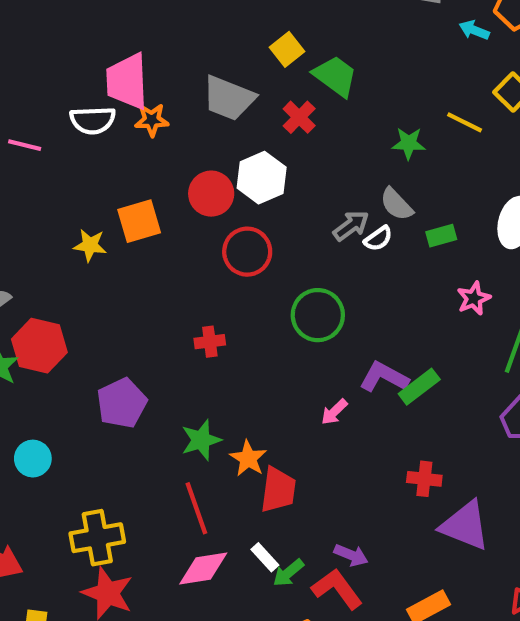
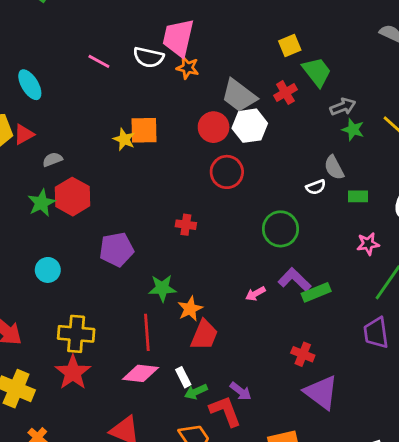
gray trapezoid: (229, 98) -> (239, 96), moved
orange square: (139, 221) -> (144, 130), moved
gray arrow: (351, 226) -> (343, 107), moved
green circle: (318, 315) -> (280, 229), moved

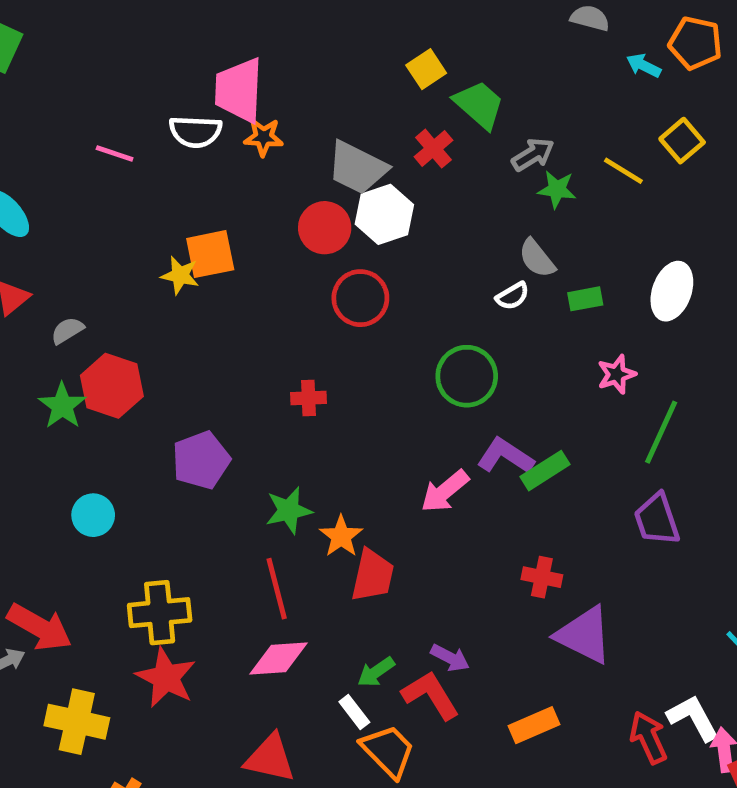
pink arrow: (255, 294) -> (445, 491), size x1.5
white rectangle: (183, 377) -> (354, 712), moved

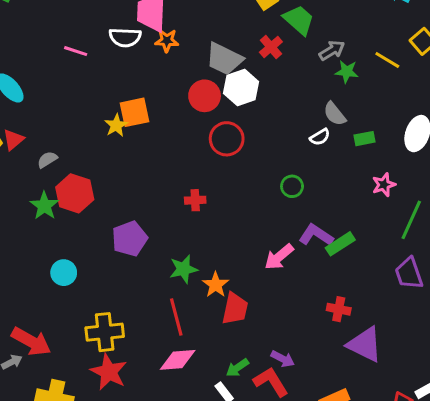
yellow star: (180, 275) -> (116, 125), turned 30
green circle: (467, 376) -> (292, 186), size x0.6

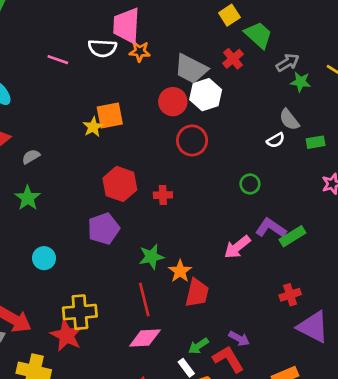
red hexagon: (75, 193) -> (120, 184), moved
red cross: (339, 309) -> (290, 295), turned -30
red star: (109, 372) -> (66, 335), moved

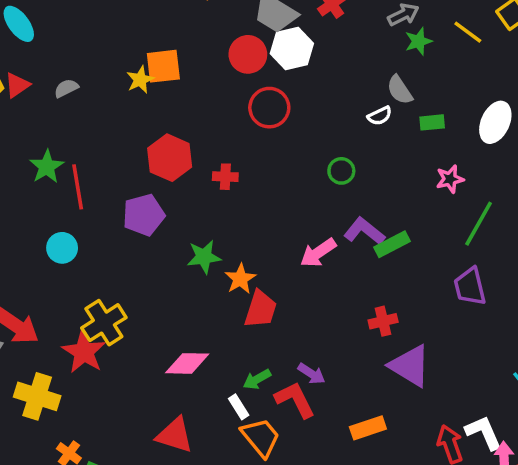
green star: (301, 82) -> (418, 41), turned -30
gray semicircle: (31, 157) -> (66, 88), moved
red line: (144, 300) -> (78, 187), moved
yellow cross: (80, 312) -> (104, 323), turned -32

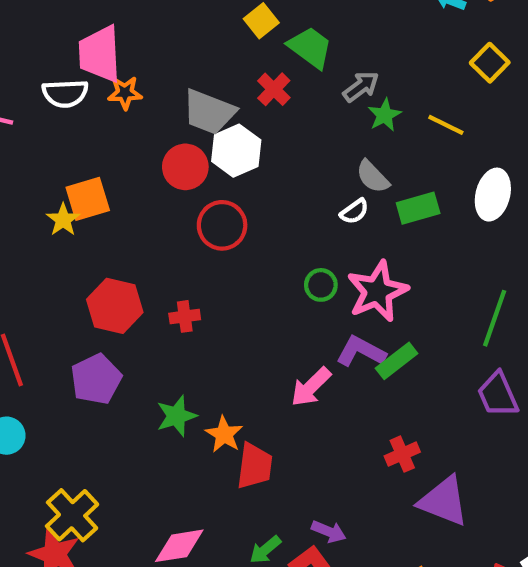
yellow line: (468, 32) -> (446, 125), moved
green rectangle: (432, 122) -> (418, 208), size x1.4
pink star: (450, 179) -> (377, 291), moved, size x1.8

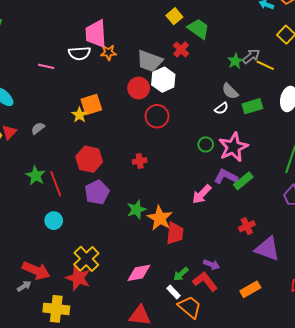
gray arrow: (361, 87) -> (251, 56), moved
red hexagon: (115, 306) -> (89, 159), moved
orange star: (224, 434) -> (160, 218), size x1.4

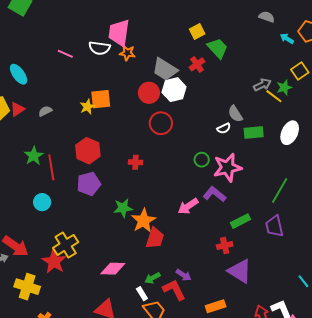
green star: (235, 61) -> (284, 87), moved
green rectangle: (243, 181) -> (241, 221), moved

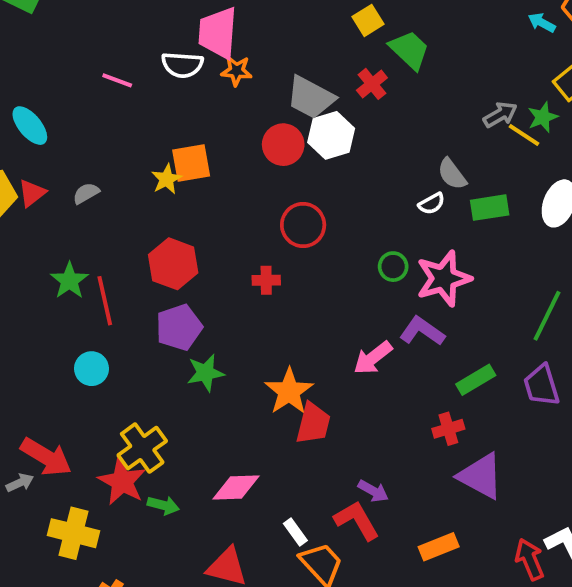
red circle: (161, 123) -> (303, 225), moved
green star: (123, 208) -> (205, 373), moved
green arrow: (152, 278) -> (163, 505), moved, turned -133

